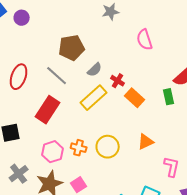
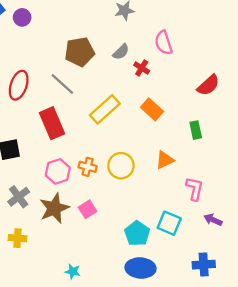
gray semicircle: (95, 70) -> (121, 52), moved
red cross: (118, 81) -> (142, 68), moved
green rectangle: (169, 97) -> (196, 130), moved
red rectangle: (48, 110) -> (52, 123), turned -56

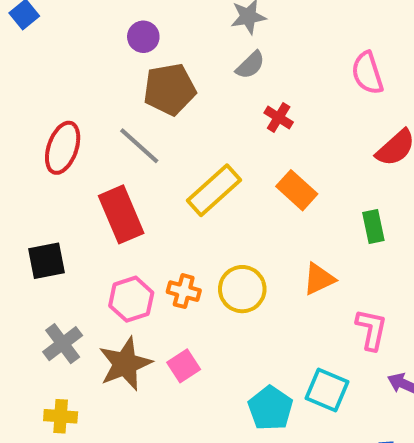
purple circle: (22, 17) -> (143, 37), moved
pink semicircle: (163, 43) -> (367, 73), moved
gray semicircle: (121, 52) -> (250, 65), moved

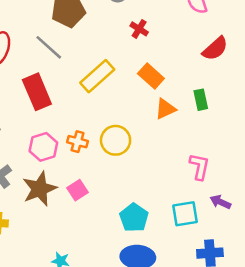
orange triangle: (319, 279) -> (165, 109), moved
cyan square: (327, 390) -> (185, 214), moved, turned -32

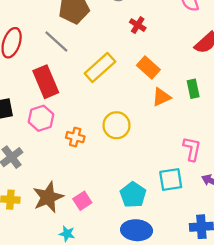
orange cross: (78, 142) -> (75, 137), moved
pink hexagon: (43, 147) -> (41, 118), moved
brown star: (40, 189) -> (48, 197), moved
pink square: (78, 190) -> (82, 201), moved
cyan square: (185, 214) -> (171, 180), moved

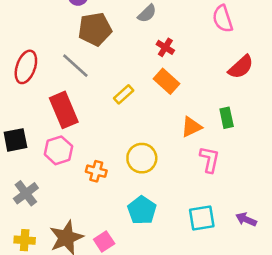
yellow rectangle: (100, 67) -> (124, 94), size x0.6
orange rectangle: (148, 67) -> (167, 81), moved
pink L-shape: (192, 149) -> (210, 159), moved
cyan pentagon: (133, 195) -> (142, 210), moved

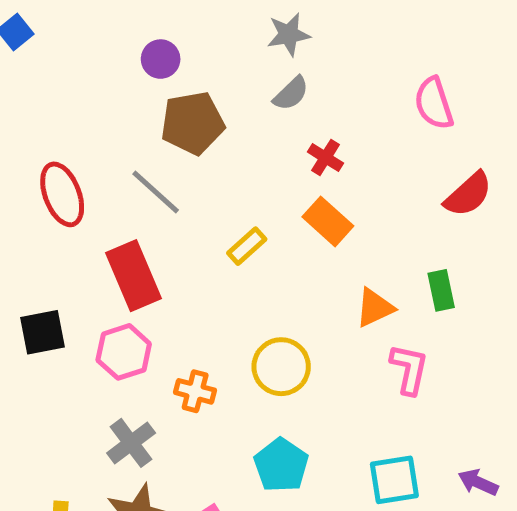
red ellipse: (26, 67) -> (62, 194), turned -40
gray cross: (26, 193) -> (131, 443), moved

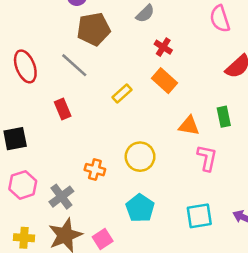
red rectangle: (134, 276) -> (63, 109), size x0.6
orange triangle: (375, 308) -> (189, 126), turned 35
pink hexagon: (124, 352) -> (23, 185), moved

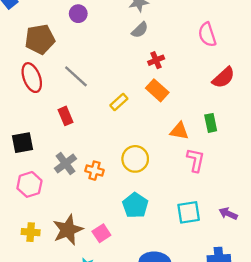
brown pentagon: (94, 29) -> (40, 39), moved
red cross: (163, 47) -> (156, 60), turned 35
gray cross: (61, 197) -> (65, 164), moved

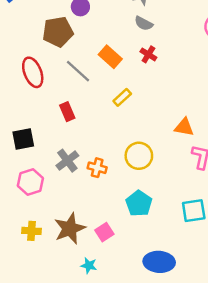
gray semicircle: (140, 30) -> (144, 23), turned 72
brown pentagon: (40, 39) -> (58, 32), moved
red cross: (156, 60) -> (148, 54), moved, turned -35
orange rectangle: (157, 90) -> (110, 57), moved

